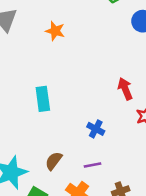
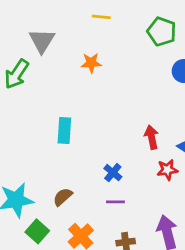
orange star: (55, 31) -> (91, 63), turned -30
purple line: (92, 165) -> (115, 202), moved

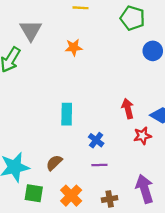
cyan rectangle: (64, 131) -> (67, 114), moved
green square: (37, 231) -> (34, 193), turned -30

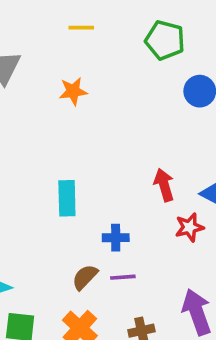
blue cross: (96, 140) -> (116, 238), turned -35
brown semicircle: (54, 163) -> (85, 277), moved

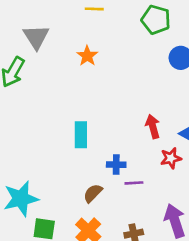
orange star: (73, 91) -> (87, 56), turned -30
purple line: (123, 277) -> (134, 183), moved

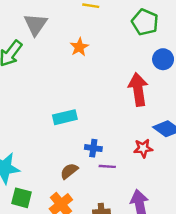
red arrow: (153, 126) -> (138, 89), moved, size x1.5
cyan rectangle: (81, 135) -> (65, 117), turned 70

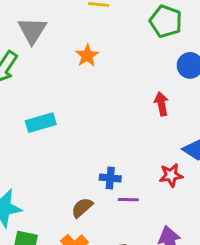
red arrow: (138, 89) -> (161, 104), size x0.6
cyan rectangle: (65, 117) -> (41, 123), moved

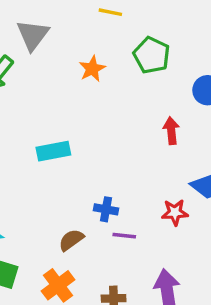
green pentagon: (166, 21) -> (152, 55), moved
cyan rectangle: (41, 123) -> (53, 151), moved

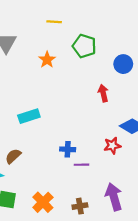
brown semicircle: (71, 240) -> (13, 156), moved

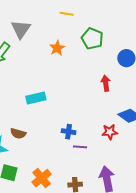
brown semicircle: (13, 156) -> (18, 133), turned -126

